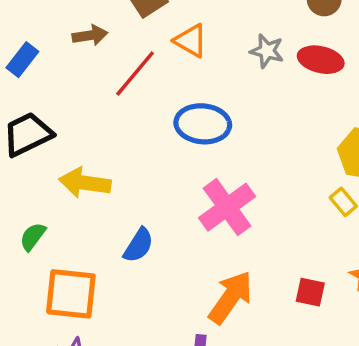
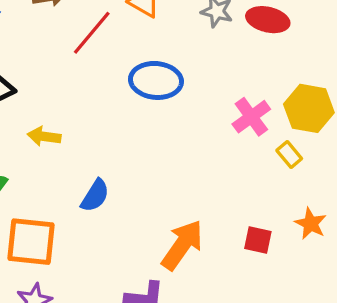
yellow arrow: (85, 183) -> (44, 136), size x0.7
pink cross: (227, 207) -> (251, 117), moved, size x0.7

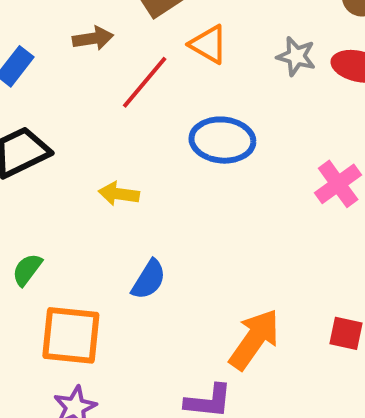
yellow arrow: (44, 136) -> (119, 194), moved

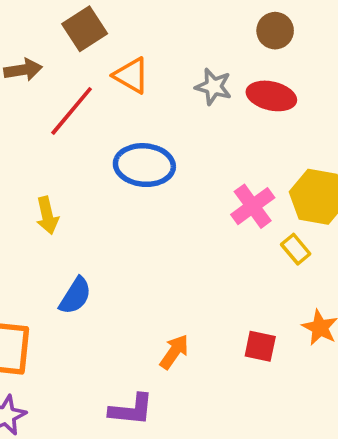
yellow arrow: (119, 194) -> (47, 215), turned -111
orange arrow: (254, 339) -> (174, 352), size x0.6

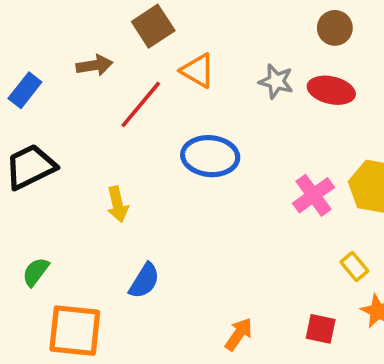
yellow rectangle: (296, 249) -> (354, 267), moved

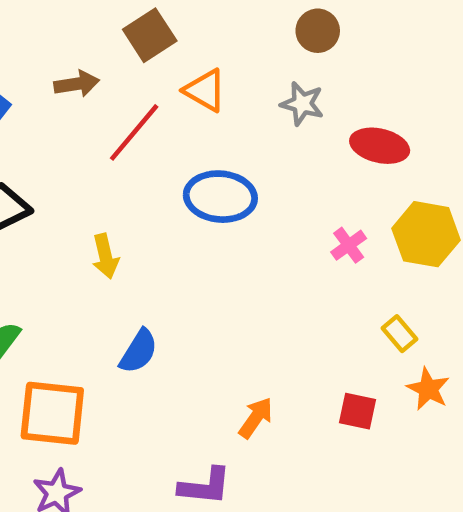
brown circle: (335, 28) -> (318, 31), moved
red ellipse: (331, 90) -> (380, 146), moved
pink cross: (313, 195) -> (349, 245), size x0.7

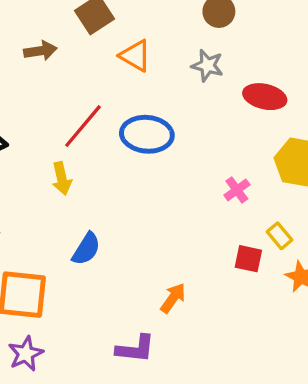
red line: (134, 132) -> (83, 126), moved
pink cross: (349, 245) -> (237, 190), moved
red square: (357, 411) -> (248, 259), moved

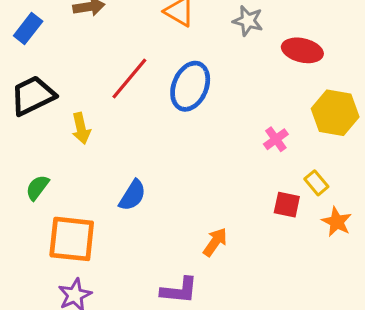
blue ellipse: (147, 134) -> (190, 86), turned -72
yellow arrow: (62, 178) -> (81, 128), moved

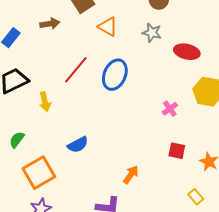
yellow rectangle: (316, 183) -> (196, 197), moved
blue semicircle: (132, 195) -> (78, 145), turned 30
orange square: (72, 239) -> (39, 173), turned -36

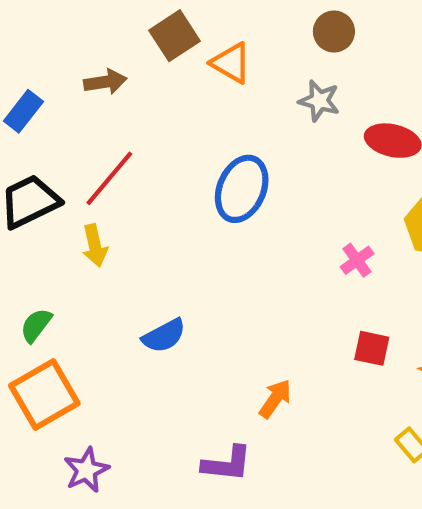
orange triangle: (108, 27) -> (231, 63), moved
red line: (76, 70) -> (109, 178), moved
orange square: (39, 173) -> (44, 395), moved

